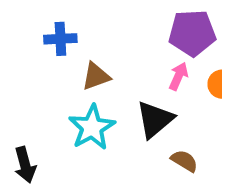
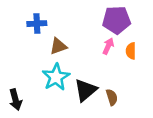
black triangle: (155, 120) -> (86, 90), moved
brown semicircle: (184, 161) -> (112, 97), turned 42

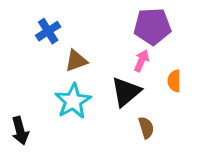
blue cross: (37, 24) -> (48, 31), turned -30
orange semicircle: (131, 51) -> (174, 81), moved
black triangle: (86, 90) -> (126, 92), moved

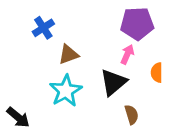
black arrow: (20, 131) -> (18, 117), turned -35

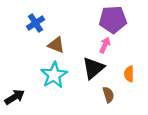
brown triangle: (69, 54) -> (56, 45), turned 42
orange semicircle: (157, 73) -> (129, 74), moved
black arrow: (18, 117) -> (15, 97), turned -72

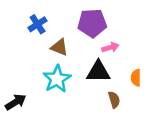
purple pentagon: (113, 20) -> (92, 23), moved
pink arrow: (105, 45) -> (110, 47), turned 49
black triangle: (93, 68) -> (98, 72), turned 40

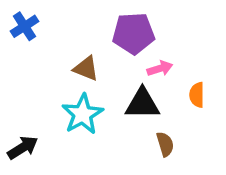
blue cross: (38, 24) -> (25, 26), moved
orange semicircle: (136, 78) -> (197, 95), moved

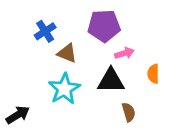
blue cross: (25, 26) -> (45, 31), moved

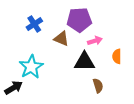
brown triangle: (67, 53) -> (61, 39), moved
cyan star: (64, 89) -> (31, 67), moved

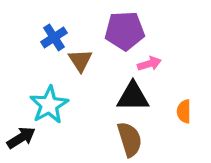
brown triangle: (61, 39) -> (80, 60), moved, turned 35
orange semicircle: (117, 56) -> (184, 111), moved
brown semicircle: (98, 86) -> (130, 139), moved, size x1.5

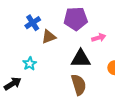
brown triangle: (80, 60) -> (49, 37), turned 42
pink arrow: (149, 64) -> (99, 38), moved
cyan star: (49, 105) -> (30, 64), size x0.6

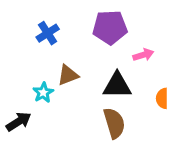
brown triangle: (49, 37) -> (68, 75), moved

